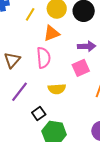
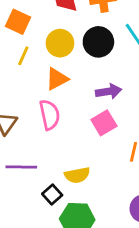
yellow semicircle: (57, 89) -> (77, 175), moved
purple line: (19, 92) -> (21, 167), turned 60

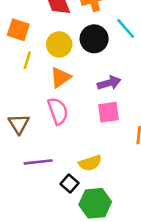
pink square: (104, 123) -> (109, 112), turned 30

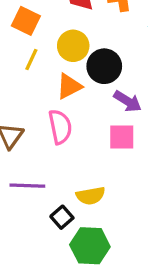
black circle: (94, 39) -> (104, 66), moved
purple arrow: (109, 83) -> (128, 101), turned 40

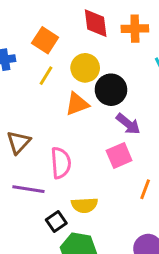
pink semicircle: (60, 127) -> (61, 163), moved
pink square: (122, 137) -> (119, 156), turned -30

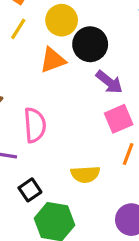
pink square: (119, 156) -> (119, 119), moved
yellow semicircle: (84, 205) -> (85, 174), moved

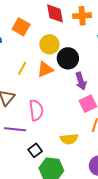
yellow line: (18, 29) -> (22, 68), moved
purple arrow: (109, 82) -> (81, 81), turned 36

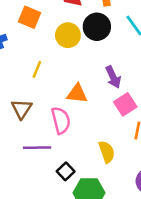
black circle: (68, 58) -> (97, 27), moved
orange triangle: (45, 69) -> (77, 94), moved, turned 36
yellow semicircle: (69, 139) -> (107, 152), turned -96

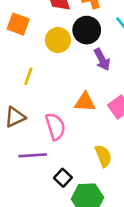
purple arrow: (113, 77) -> (102, 60), moved
orange triangle: (77, 94) -> (85, 102), moved
brown triangle: (22, 109) -> (15, 117), turned 35

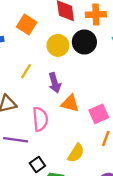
purple arrow: (102, 60) -> (55, 83), moved
yellow semicircle: (103, 156) -> (76, 153), turned 42

